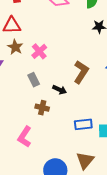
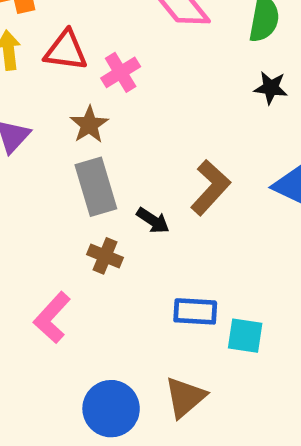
brown star: (15, 47) -> (89, 125), moved
pink cross: (39, 51) -> (121, 72), moved
gray rectangle: (34, 80) -> (96, 187), size x1.6

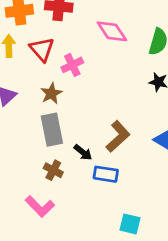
red triangle: (66, 51) -> (42, 49), turned 36
blue rectangle: (195, 311) -> (106, 174), moved
pink L-shape: (52, 318) -> (40, 206), moved, turned -92

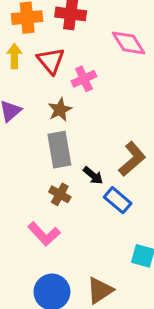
blue rectangle: (106, 174) -> (118, 200), turned 30

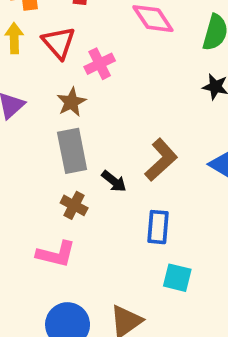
blue rectangle: (118, 200) -> (158, 227), moved, turned 56
pink L-shape: (44, 234) -> (56, 254), turned -32

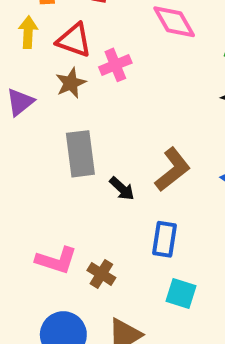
red triangle: (59, 43) -> (74, 40), turned -33
brown star: (71, 102) -> (71, 83), moved
brown cross: (74, 205) -> (101, 274), moved

